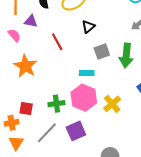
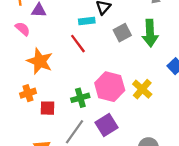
red line: (57, 42) -> (78, 44), moved
cyan rectangle: (87, 73) -> (87, 21), moved
orange cross: (12, 123) -> (28, 93), moved

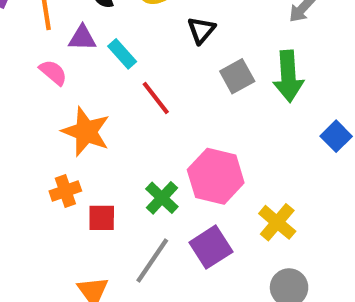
cyan rectangle: (87, 21) -> (122, 54), moved, turned 56
yellow cross: (142, 89) -> (277, 222), moved
green cross: (80, 98) -> (162, 198), turned -30

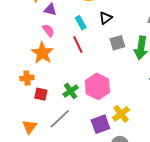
cyan rectangle: (122, 54) -> (81, 23), moved
pink semicircle: (53, 72) -> (48, 30), moved
purple square: (211, 247) -> (100, 124), moved

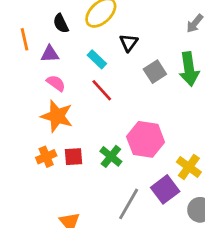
red square: (41, 94) -> (74, 157), moved
gray line: (60, 119) -> (129, 204), moved

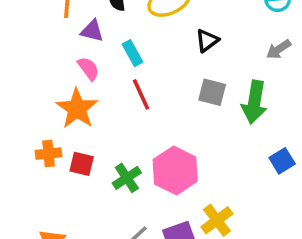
black triangle: (129, 43) -> (207, 41), moved
cyan rectangle: (97, 59) -> (132, 53), moved
gray square: (155, 72) -> (212, 92), turned 30

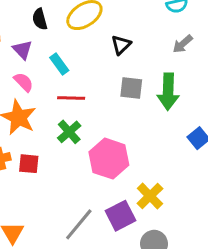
purple triangle: (92, 31) -> (22, 50), turned 40
red line: (141, 94) -> (71, 98), turned -56
green cross: (127, 178) -> (69, 132), moved

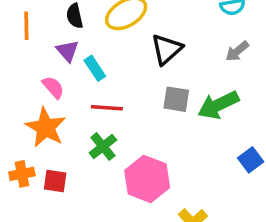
black triangle: (121, 45) -> (167, 49), size x1.4
purple triangle: (22, 50) -> (67, 51), moved
green arrow: (168, 92) -> (218, 105), turned 60

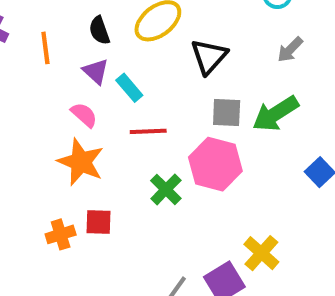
green cross: (103, 146) -> (166, 189), moved
orange cross: (22, 174) -> (61, 234), moved
pink hexagon: (147, 179) -> (215, 164), moved

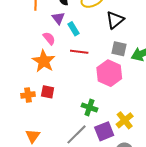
green cross: (166, 189) -> (89, 107), moved, turned -35

